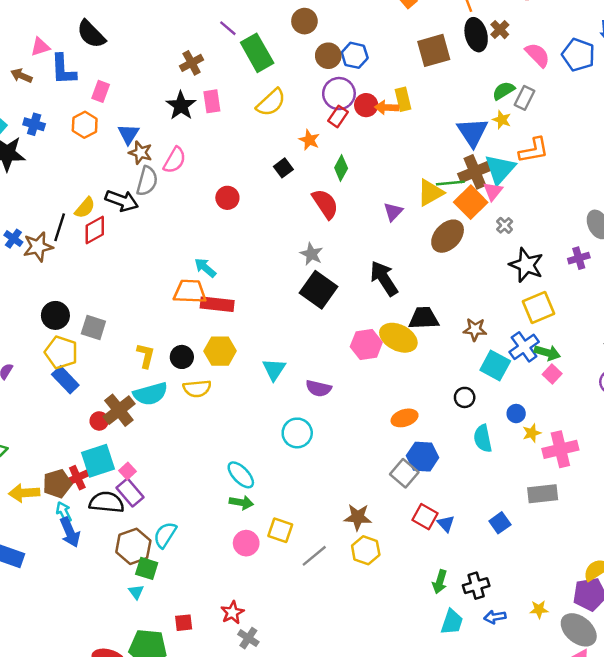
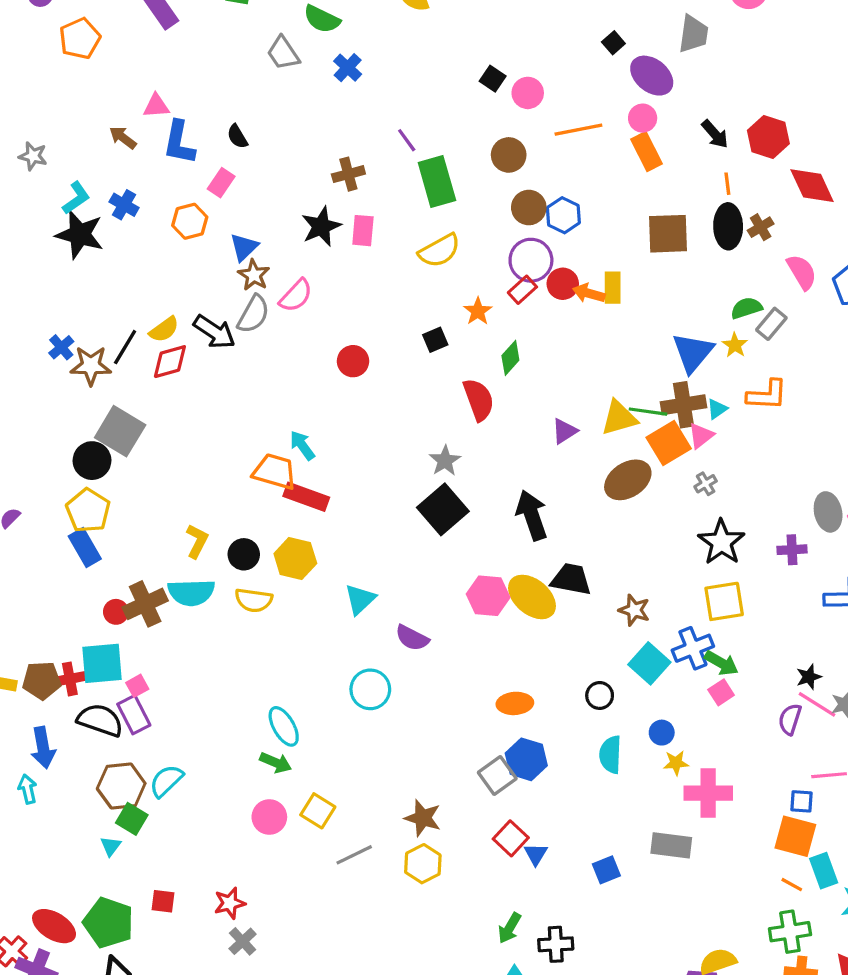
black semicircle: (91, 34) -> (237, 137), moved, size x0.6
cyan triangle: (500, 169) -> (717, 409), size x0.5
gray square: (93, 328) -> (120, 431), moved, size x1.4
cyan arrow: (64, 512) -> (28, 789), moved

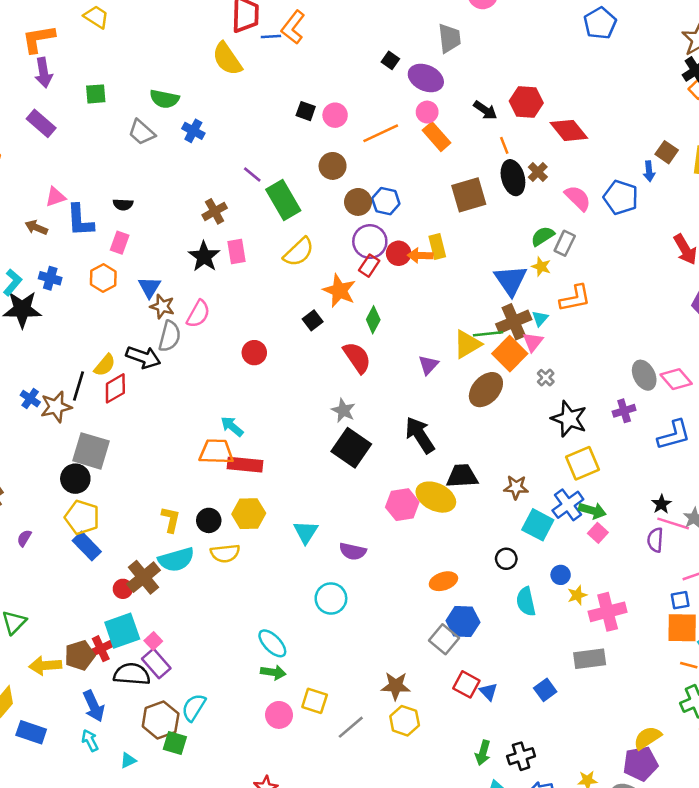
black semicircle: (237, 137) -> (123, 204), turned -42
orange star: (478, 311) -> (339, 291), size x1.5
cyan triangle: (111, 846) -> (128, 760), moved, turned 42

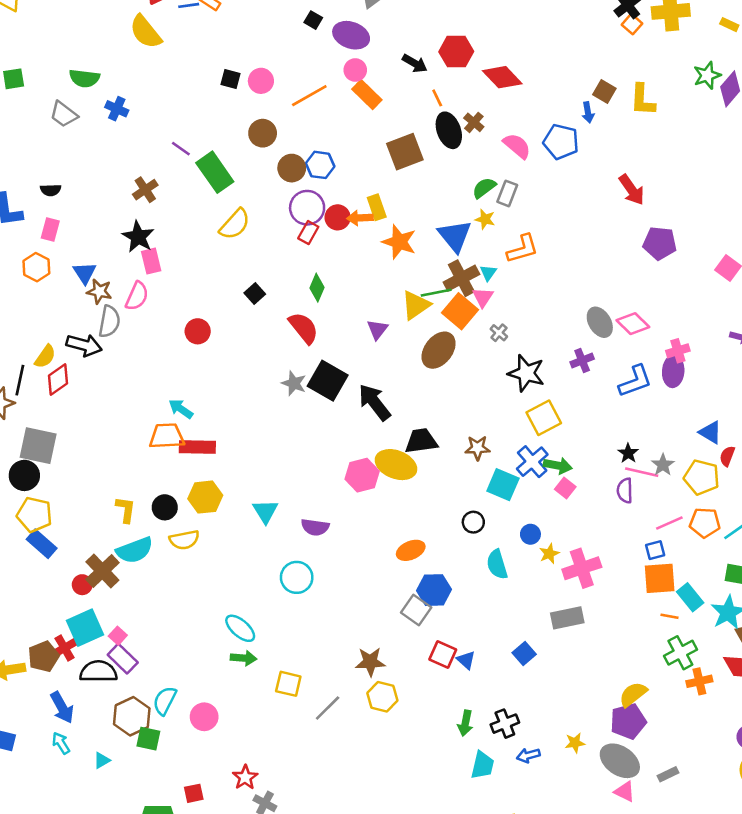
pink rectangle: (237, 252) -> (151, 261), moved
orange star: (339, 291) -> (399, 242), moved
black square: (351, 448) -> (328, 381), moved
pink circle: (279, 715) -> (204, 717), moved

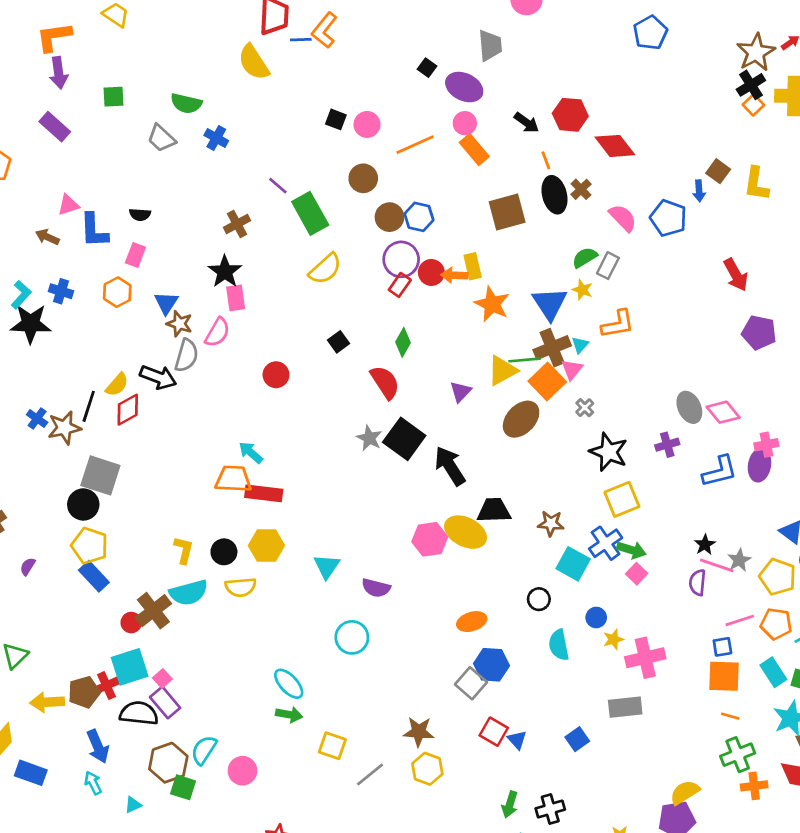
cyan rectangle: (690, 597) -> (773, 672), moved

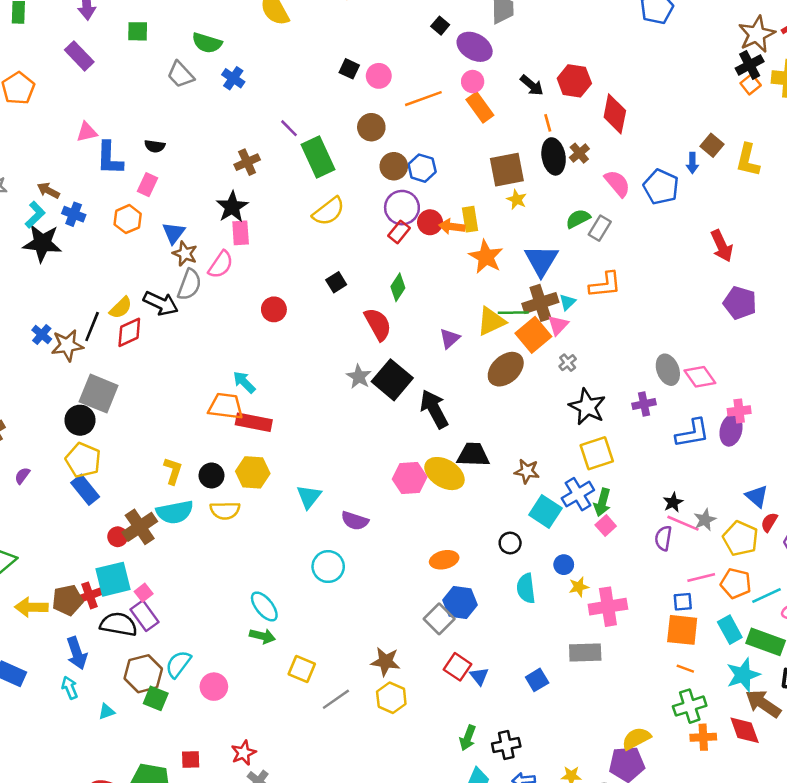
red diamond: (615, 146) -> (615, 114), turned 45
brown arrow: (47, 237) -> (48, 190), moved
yellow star: (582, 290) -> (517, 199), moved
green arrow: (631, 550) -> (602, 502), turned 84

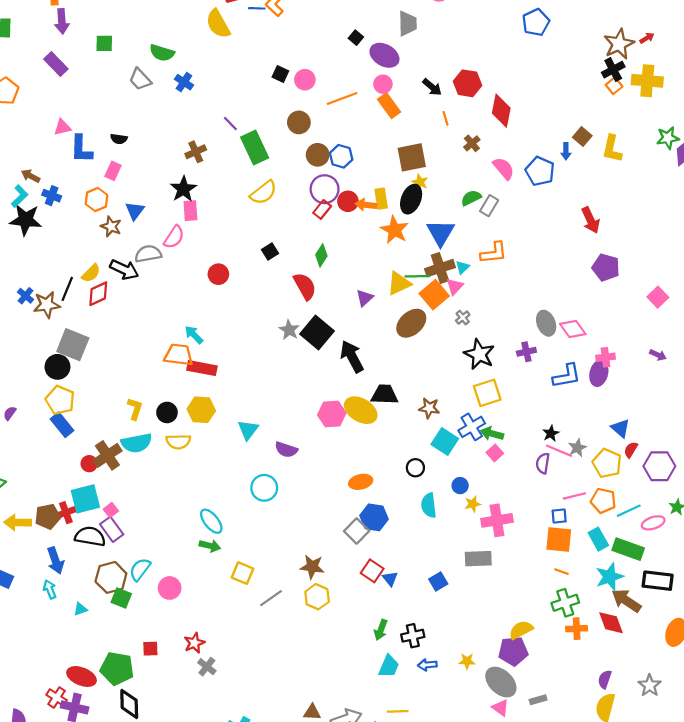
black ellipse: (554, 156) -> (411, 199), moved, turned 32
brown star: (185, 254) -> (111, 226), moved
gray semicircle: (189, 285) -> (148, 254), turned -120
green arrow: (602, 502) -> (492, 434), turned 90

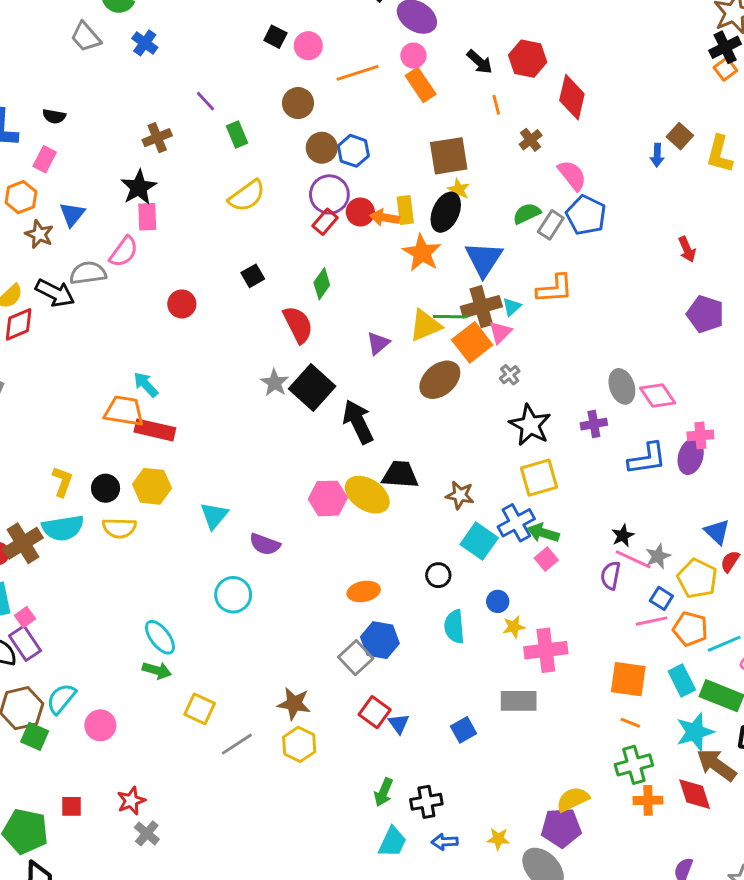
green rectangle: (255, 147) -> (237, 135), size x0.6
blue pentagon: (540, 171) -> (586, 215), moved
red arrow: (591, 220) -> (687, 249), size x0.7
blue square: (559, 516) -> (661, 598), moved, turned 35

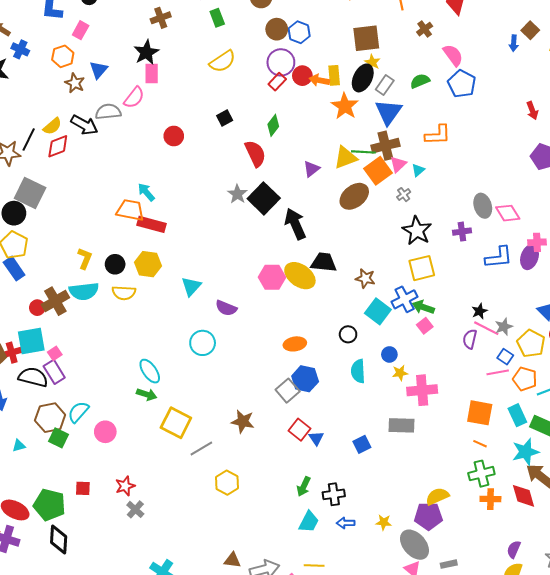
gray rectangle: (551, 225) -> (385, 85), moved
cyan triangle: (512, 307) -> (418, 170), moved
yellow square: (200, 709) -> (176, 423), size x1.4
yellow hexagon: (299, 744) -> (227, 483), moved

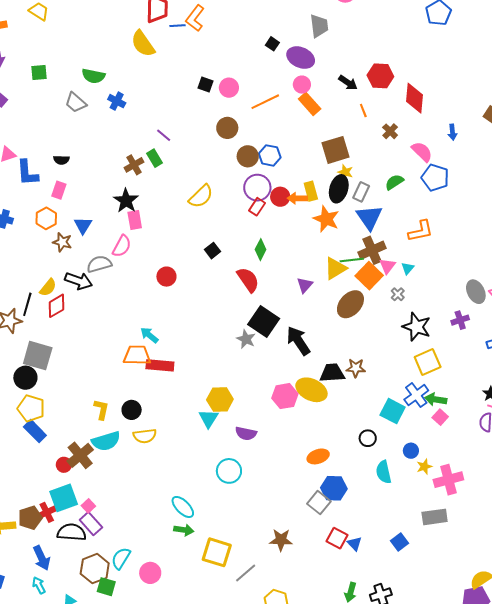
green rectangle: (217, 18) -> (155, 158), moved
blue arrow: (514, 43) -> (452, 132), moved
gray star: (237, 194) -> (246, 339), moved
yellow hexagon: (148, 264) -> (220, 399), moved
brown star: (365, 278) -> (356, 368), moved

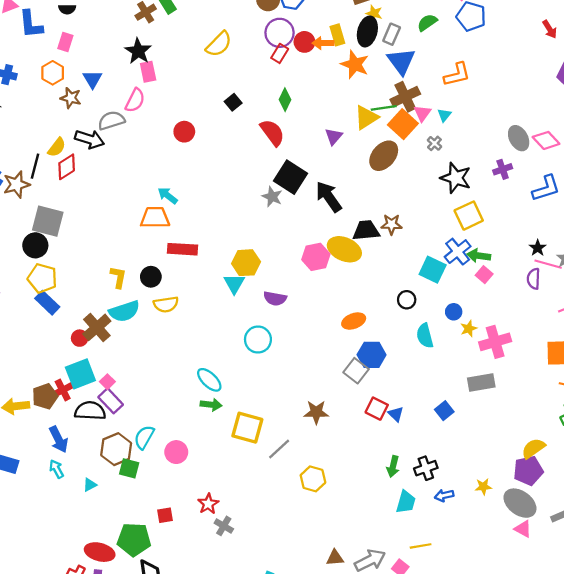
red rectangle: (160, 365) -> (182, 249), moved

